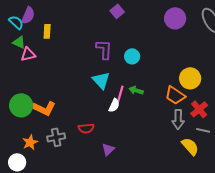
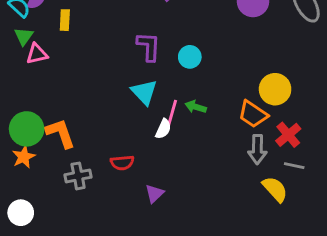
green triangle: (19, 42) -> (24, 36), turned 40
orange L-shape: (44, 108) -> (60, 133), turned -135
orange star: (30, 142) -> (24, 157), moved

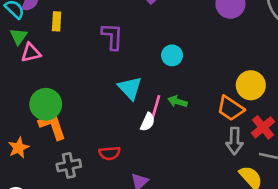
purple L-shape: (149, 47) -> (112, 36), moved
green circle: (27, 129) -> (46, 104), moved

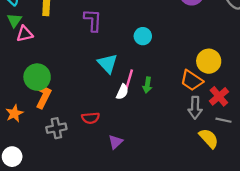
green arrow: (177, 102) -> (147, 85), moved, turned -98
orange L-shape: (53, 126) -> (43, 95), turned 45

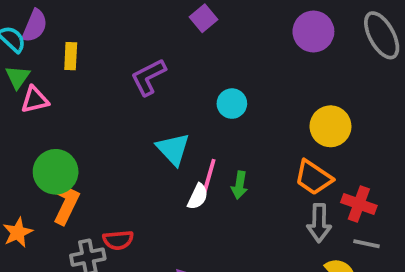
purple L-shape: (93, 20) -> (148, 77), turned -120
yellow circle: (209, 61) -> (330, 126), moved
red cross: (219, 96) -> (359, 204), turned -30
red semicircle: (91, 118) -> (118, 240), moved

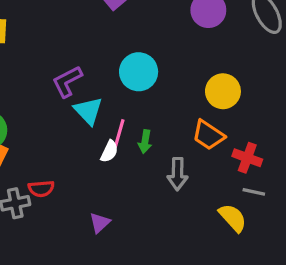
purple L-shape: (148, 77) -> (67, 82), moved
cyan circle: (232, 104) -> (139, 72), size x1.5
gray arrow: (319, 223) -> (178, 174), moved

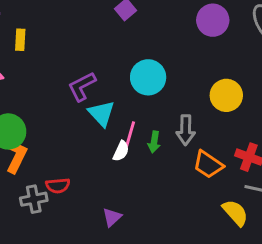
orange trapezoid: (208, 135) -> (208, 165), moved
gray arrow: (178, 174) -> (186, 130), moved

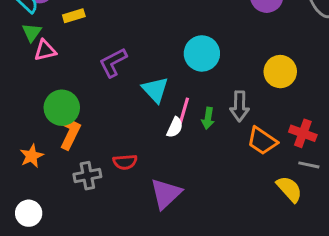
yellow rectangle: (20, 40) -> (74, 16), turned 70
purple L-shape: (82, 86) -> (113, 63), moved
red semicircle: (58, 186) -> (125, 162), moved
purple triangle: (112, 217) -> (166, 194), size x1.6

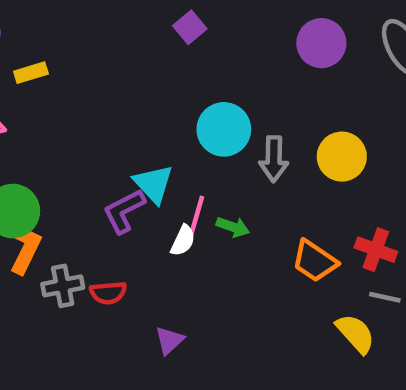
purple L-shape: (113, 63) -> (124, 211), moved
gray arrow: (240, 106) -> (274, 159), moved
green arrow: (208, 118) -> (233, 227), turned -80
gray cross: (87, 176) -> (63, 286), moved
purple triangle: (166, 194) -> (169, 340), size x0.6

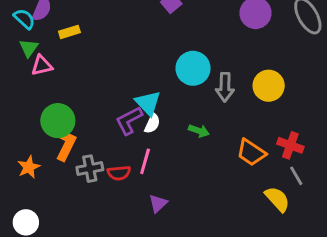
pink line: (197, 216) -> (145, 161), moved
white semicircle: (183, 241) -> (152, 124), moved
gray line: (385, 297) -> (296, 176), turned 48

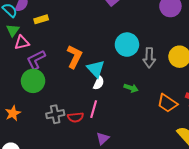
purple L-shape: (129, 121) -> (36, 60), moved
orange L-shape: (65, 144) -> (74, 57), moved

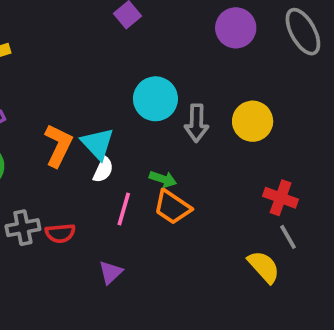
orange L-shape: (74, 57) -> (58, 145), moved
orange trapezoid: (167, 103) -> (172, 207), moved
pink line: (94, 109) -> (124, 209), moved

